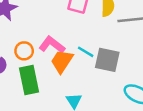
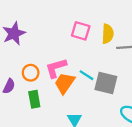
pink L-shape: (52, 45) -> (56, 68), turned -55
green rectangle: (29, 80) -> (34, 99), size x0.7

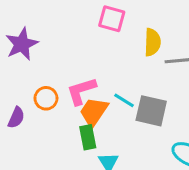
pink square: (81, 31) -> (112, 19), moved
green rectangle: (34, 99) -> (88, 137), moved

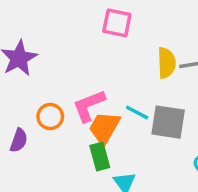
yellow semicircle: (152, 42) -> (166, 63), moved

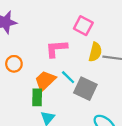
pink square: (117, 23) -> (83, 26), moved
pink L-shape: (89, 106) -> (56, 49), moved

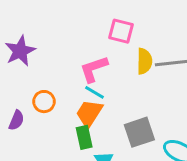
cyan line: (68, 77) -> (95, 92), moved
gray square: (85, 89) -> (139, 132), moved, turned -30

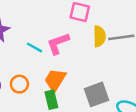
cyan line: (95, 92) -> (34, 47), moved
orange circle: (44, 102) -> (19, 84), moved

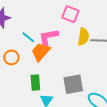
orange trapezoid: (55, 80) -> (41, 52), moved
orange circle: (19, 84) -> (11, 57), moved

